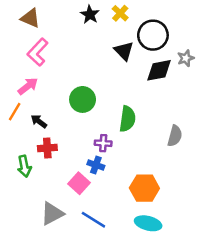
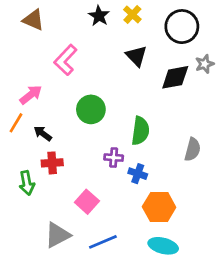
black circle: (153, 35) -> (182, 27), moved
pink L-shape: (38, 52) -> (66, 60), moved
blue cross: (96, 165) -> (138, 174), moved
blue line: (93, 220) -> (103, 242), turned -55

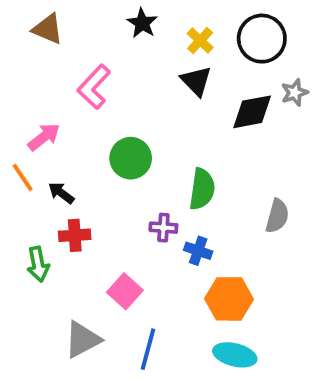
yellow cross: (132, 14) -> (200, 40), moved
orange line: (16, 123) -> (23, 177), turned -65
blue line: (103, 242) -> (148, 349), turned -52

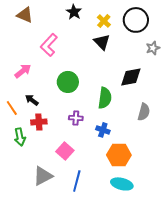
black diamond: (252, 112) -> (131, 77), moved
orange line: (23, 177) -> (12, 108), moved
purple cross: (163, 228) -> (76, 118), moved

